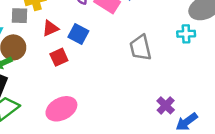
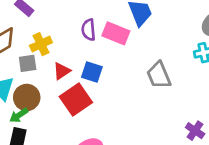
red square: (59, 57) -> (76, 100), size x1.6

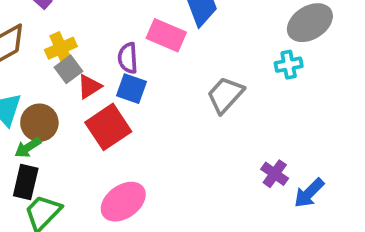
purple semicircle: (89, 30) -> (128, 58), moved
gray square: (28, 63) -> (68, 69), moved, turned -30
gray trapezoid: (159, 75) -> (225, 95), turned 64

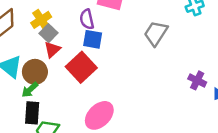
red triangle: (89, 87) -> (52, 50), moved

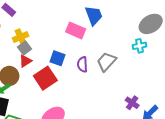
purple semicircle: (87, 19) -> (82, 64), moved

